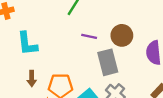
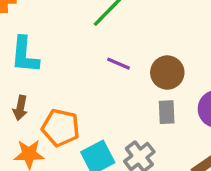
gray rectangle: (108, 62) -> (167, 112), moved, size x0.6

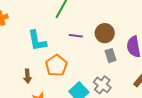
cyan L-shape: (25, 55) -> (37, 41), moved
orange pentagon: (61, 128) -> (56, 65), moved, turned -30

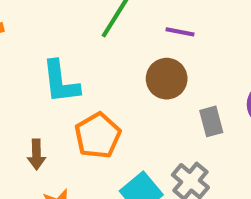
brown circle: (105, 33) -> (167, 79), moved
purple line: (76, 36) -> (180, 32), moved

